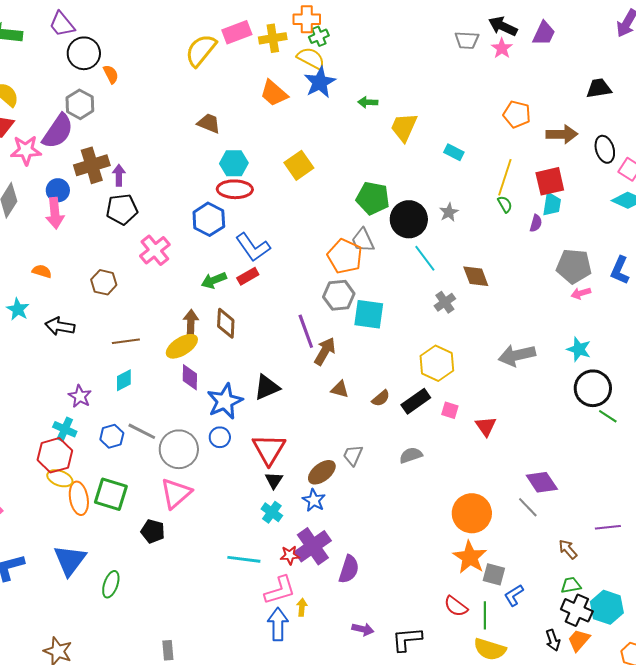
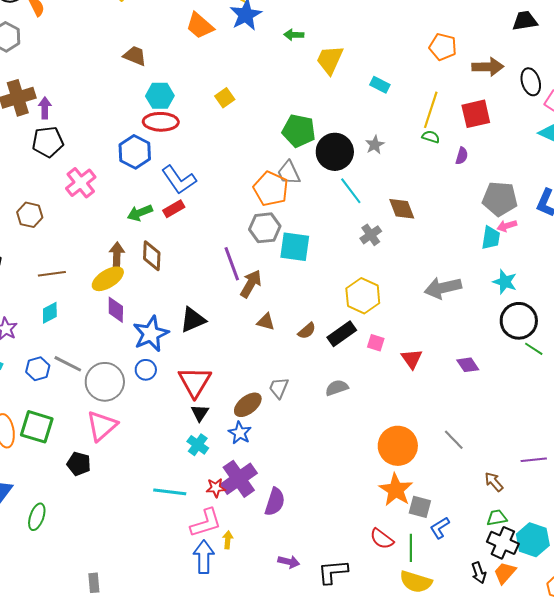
yellow square: (299, 165) -> (225, 98), size x0.7
green semicircle: (505, 204) -> (431, 137), turned -42
cyan trapezoid: (552, 204) -> (491, 238), moved
purple diamond: (542, 482) -> (468, 365), moved, size x0.7

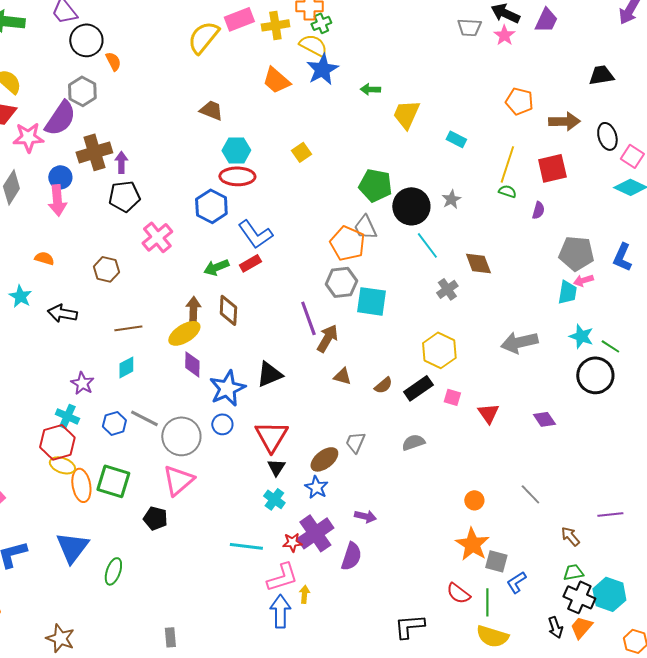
green line: (534, 349) -> (610, 346), moved
orange circle: (398, 446) -> (474, 500), size x0.5
purple arrow: (289, 562) -> (365, 516), moved

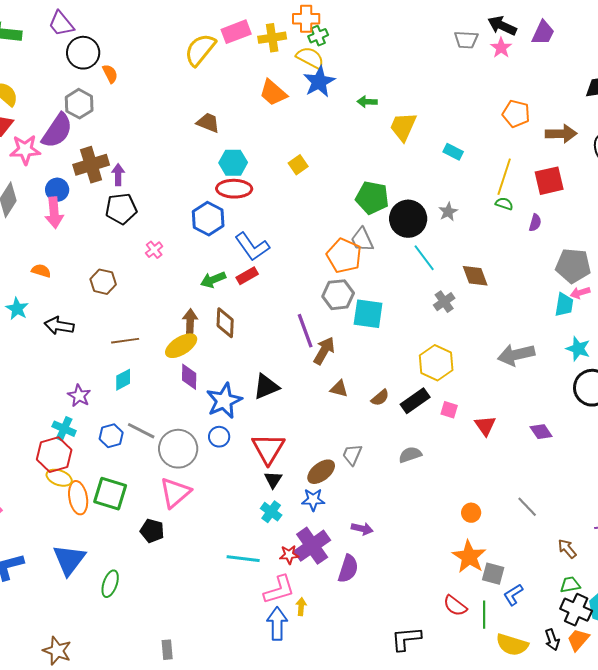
pink cross: (157, 237) -> (154, 250), size x0.6
blue star: (316, 487) -> (313, 500), turned -30
yellow semicircle: (492, 636) -> (512, 645), moved

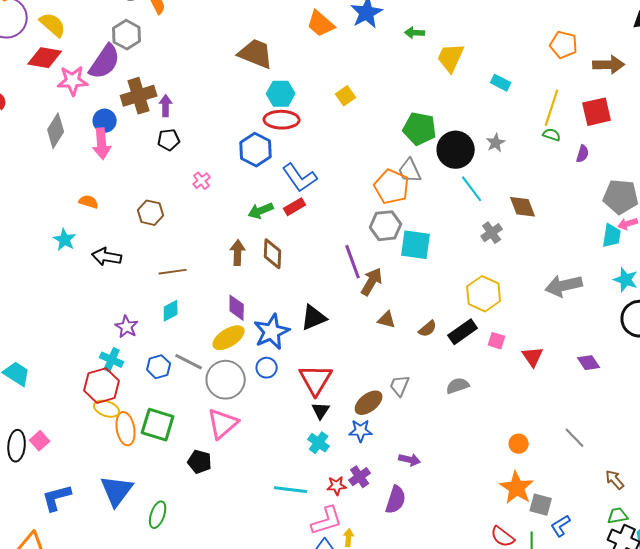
brown trapezoid: (208, 123) -> (256, 54), size x1.5
black pentagon: (121, 209) -> (169, 140), size x0.7
yellow ellipse: (181, 346) -> (229, 338), moved
purple cross: (312, 546) -> (360, 477), size x0.6

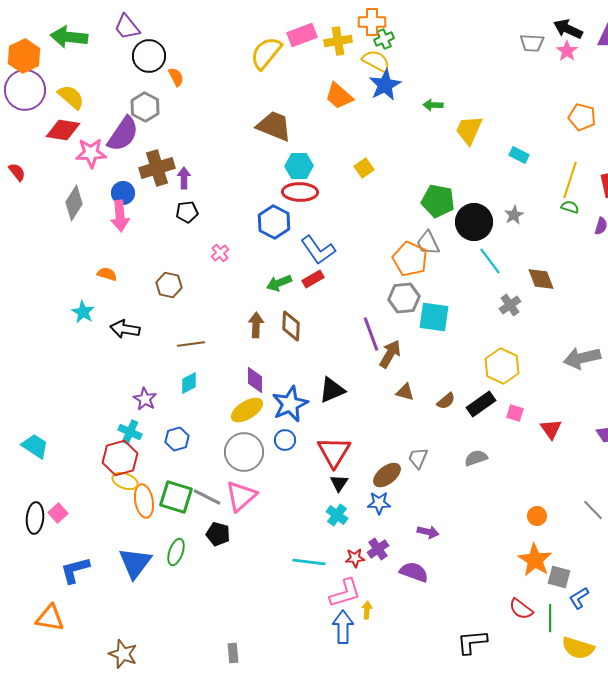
gray line: (189, 362) -> (207, 497), moved
purple semicircle: (396, 500) -> (414, 572), turned -88
green ellipse: (158, 515) -> (176, 552), moved

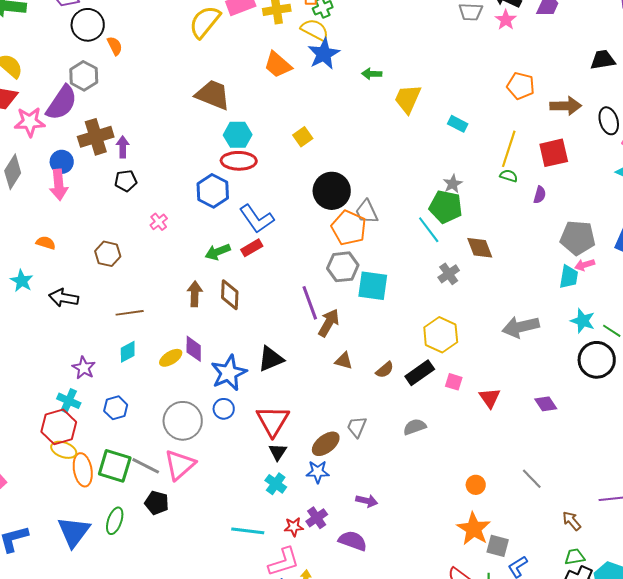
green pentagon: (438, 201) -> (446, 207), moved
black circle: (474, 222) -> (332, 191), moved
yellow ellipse: (247, 410) -> (171, 358), moved, size x0.7

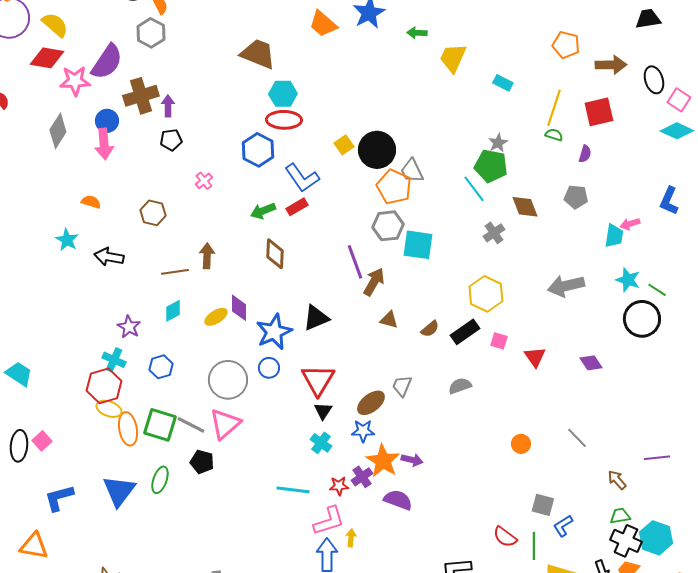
gray hexagon: (84, 76) -> (151, 33), moved
yellow square: (303, 137) -> (344, 145), moved
gray pentagon: (578, 238) -> (576, 197), moved, size x0.7
brown arrow: (195, 294) -> (207, 256), moved
orange star: (474, 529) -> (383, 461), moved

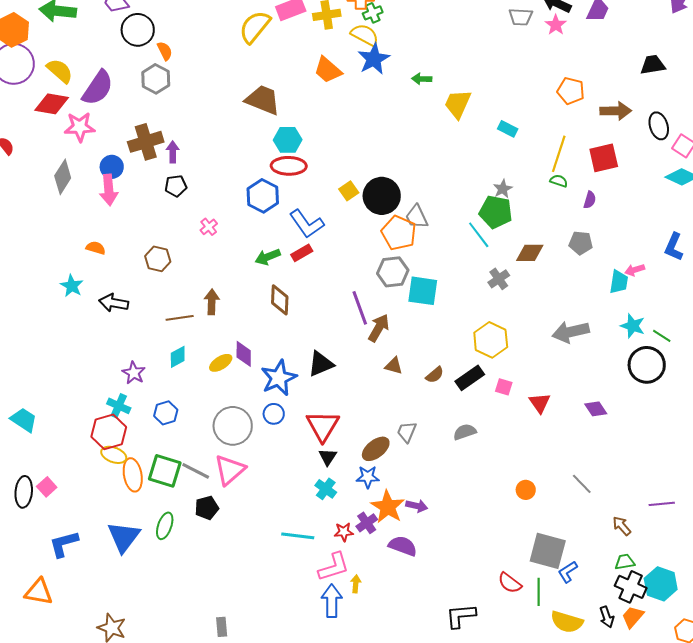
purple semicircle: (107, 62) -> (98, 88), moved
brown diamond: (525, 207) -> (530, 253), turned -68
black pentagon: (202, 462) -> (207, 508), turned -30
gray square: (543, 505) -> (548, 551), size x1.6

